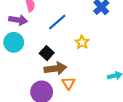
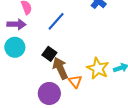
yellow star: (82, 42) -> (98, 68), moved, size x1.5
brown arrow: (55, 68) -> (60, 68), turned -100

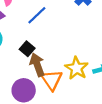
orange triangle: (75, 81) -> (52, 80), size x1.5

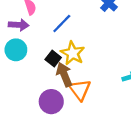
yellow star: (77, 68) -> (73, 53), moved

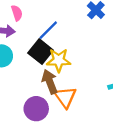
yellow star: (73, 53) -> (59, 60), turned -30
black square: (53, 59) -> (41, 52), moved, size x1.5

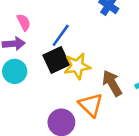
black square: (41, 52) -> (56, 60), turned 35
brown arrow: (50, 82) -> (112, 83), moved

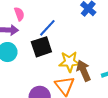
yellow star: (77, 66) -> (69, 62), moved

